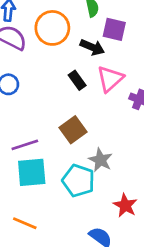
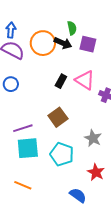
black arrow: (92, 47) -> (63, 43), moved
pink triangle: (110, 79) -> (85, 80), turned -45
black rectangle: (77, 80) -> (61, 81), turned 64
gray star: (100, 160) -> (93, 138), moved

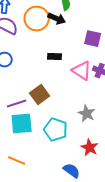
purple square: (88, 44) -> (93, 39), moved
pink triangle: (85, 80) -> (82, 71), moved
black rectangle: (61, 81) -> (55, 57), turned 64
brown square: (58, 117) -> (40, 95), moved

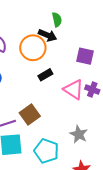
orange circle: (37, 19) -> (33, 48), moved
black rectangle: (55, 57) -> (45, 75), turned -32

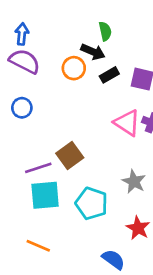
orange circle: (33, 48) -> (74, 68), size x0.7
black rectangle: (45, 75) -> (109, 75), moved

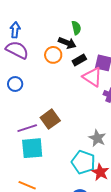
pink triangle: (127, 123) -> (92, 77), moved
cyan pentagon: (92, 203) -> (83, 162), moved

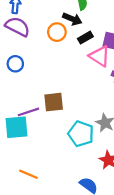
brown square: (50, 119) -> (54, 102), turned 30
cyan square: (32, 148) -> (16, 127), moved
cyan pentagon: (83, 162) -> (81, 134), moved

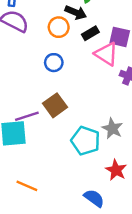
blue circle: (15, 64) -> (54, 63), moved
brown square: (54, 102) -> (55, 105), turned -30

